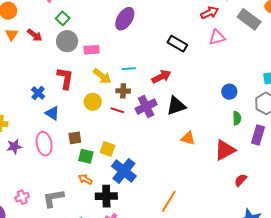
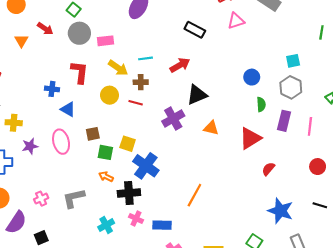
orange triangle: (12, 34) -> (21, 41), moved
blue cross: (38, 93) -> (52, 89), turned -32
purple cross: (146, 107) -> (173, 119), moved

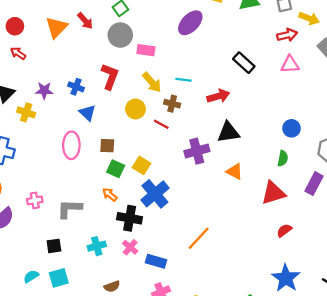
orange triangle: (21, 41) -> (56, 27), size x1.5
green semicircle: (261, 104) -> (283, 158), moved
purple star: (30, 146) -> (44, 91), moved
black square: (41, 238) -> (54, 246), moved

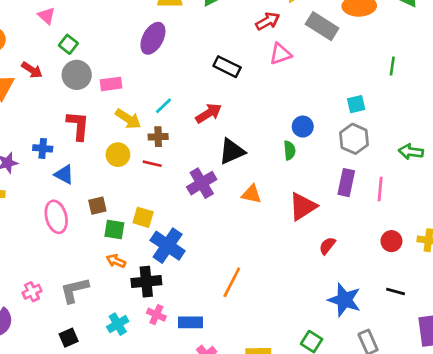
cyan line: (184, 80) -> (164, 106), turned -35
green semicircle: (283, 158) -> (289, 150), moved

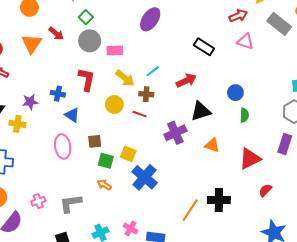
pink triangle: (280, 54) -> (245, 41), turned 30
blue circle: (303, 127) -> (235, 93), moved
black cross: (146, 282) -> (219, 200), moved

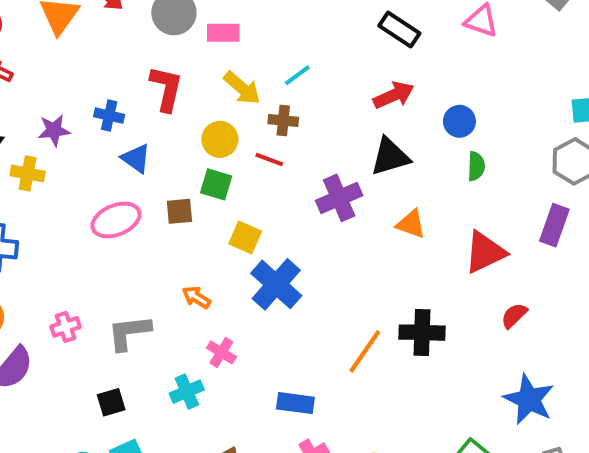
red arrow: (186, 81) -> (394, 95), moved
pink ellipse: (63, 146) -> (116, 220), turned 75
green square: (106, 161) -> (216, 184), moved
pink cross: (130, 229) -> (221, 352), moved

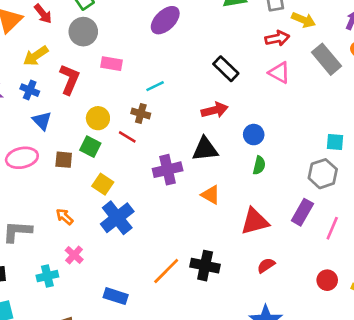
pink rectangle: (223, 33) -> (112, 64), moved
yellow arrow: (242, 88) -> (36, 56), moved, turned 95

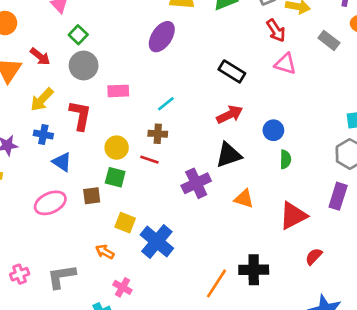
red arrow: (277, 38) -> (276, 30), turned 80
gray rectangle: (326, 59) -> (329, 40), size x0.7
yellow square: (103, 184) -> (125, 223), moved

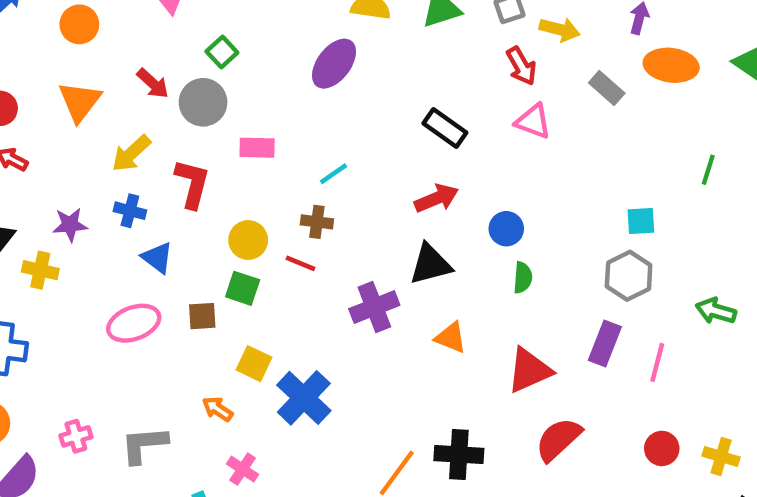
green square: (78, 35) -> (222, 52), moved
red arrow: (40, 57) -> (153, 83), moved
red semicircle: (314, 256) -> (558, 439), size x1.6

